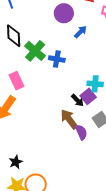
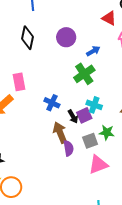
purple circle: (64, 13) -> (66, 37), moved
green cross: (35, 51) -> (84, 74), moved
blue cross: (57, 59) -> (52, 103), moved

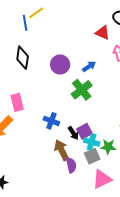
purple circle: (66, 37) -> (60, 64), moved
cyan cross: (94, 105) -> (92, 142), moved

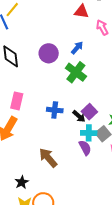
pink rectangle: (17, 102) -> (17, 101), turned 42
cyan cross: (92, 142) -> (89, 133), moved
brown arrow: (62, 150) -> (48, 158), moved

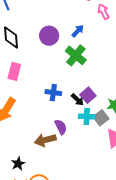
pink rectangle: (17, 101) -> (14, 71), moved
purple semicircle: (85, 148) -> (61, 127), moved
brown arrow: (48, 158) -> (45, 140), turned -65

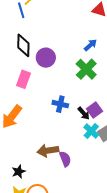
purple circle: (49, 36) -> (46, 58), moved
cyan cross: (87, 117) -> (91, 131), turned 35
purple semicircle: (61, 127) -> (65, 159), moved

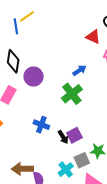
cyan cross: (91, 131) -> (66, 170), moved

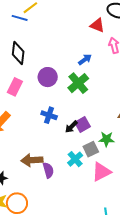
blue line: (16, 26) -> (20, 18), turned -63
purple circle: (34, 77) -> (48, 77), moved
black arrow: (63, 137) -> (71, 127), turned 80

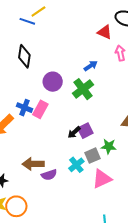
pink rectangle: (15, 87) -> (40, 109), moved
blue cross: (49, 115) -> (25, 108), moved
purple semicircle: (48, 170) -> (49, 175), turned 84

